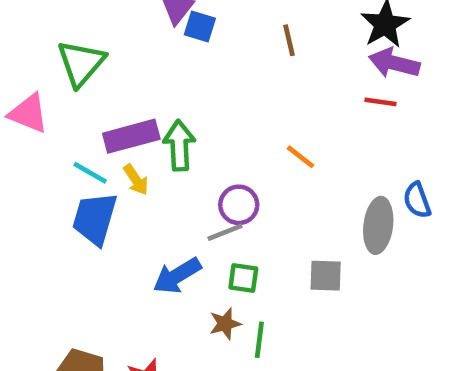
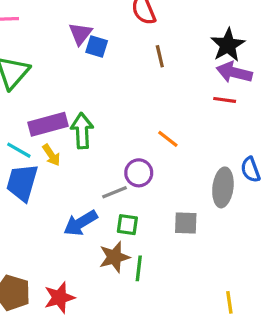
purple circle: (239, 205) -> (139, 173), moved
brown star: (225, 324) -> (114, 257), size x1.4

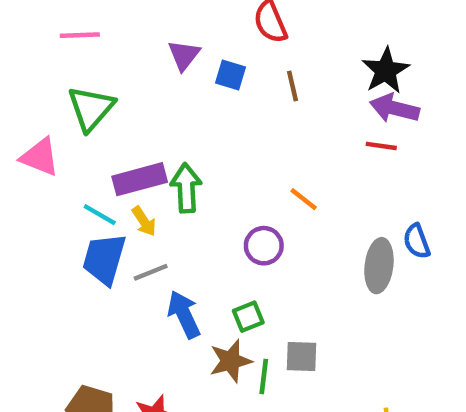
blue square: (97, 47) -> (230, 75), moved
gray line: (114, 192) -> (151, 272), moved
blue arrow: (80, 223) -> (184, 314), turned 96
gray square: (186, 223) -> (301, 356), moved
green square: (127, 225) -> (248, 317), turned -30

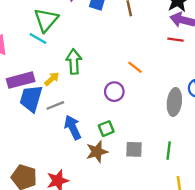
green triangle: (91, 108) -> (46, 20), moved
purple rectangle: (140, 179) -> (21, 80), moved
cyan line: (100, 215) -> (38, 38), moved
yellow arrow: (144, 221) -> (52, 79), turned -98
green line: (264, 376) -> (169, 151), moved

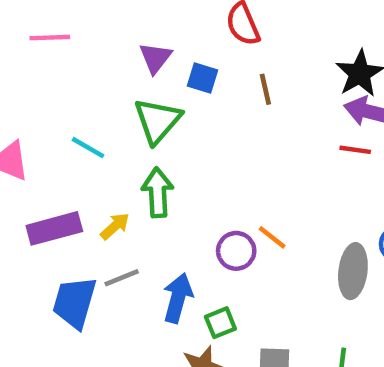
green triangle: (46, 20) -> (158, 121), moved
orange line: (135, 67) -> (272, 237), moved
blue trapezoid: (31, 99) -> (74, 303), moved
blue arrow: (73, 127) -> (178, 298), moved, turned 40

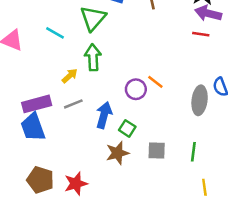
purple rectangle: (54, 228) -> (37, 104), moved
blue trapezoid: (74, 303) -> (33, 127), moved, turned -36
green square: (220, 323) -> (127, 128), turned -35

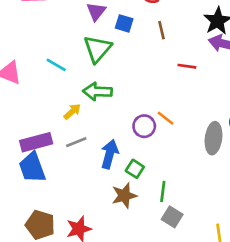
red line: (201, 34) -> (187, 66), moved
green arrow: (93, 57) -> (97, 91), turned -85
gray square: (157, 150) -> (172, 217), moved, turned 30
green line: (193, 152) -> (163, 191), moved

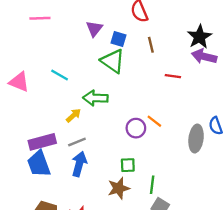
green triangle: (97, 49) -> (113, 61), moved, turned -36
blue arrow: (109, 154) -> (79, 164), moved
green square: (135, 169) -> (128, 165), turned -35

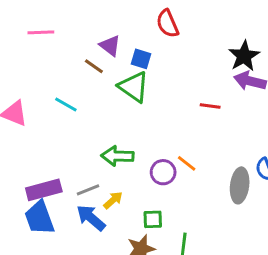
purple triangle: (94, 29) -> (110, 46), turned -30
brown line: (151, 45) -> (94, 66), moved, turned -42
green arrow: (95, 98) -> (117, 156), moved
yellow arrow: (73, 115) -> (113, 200), moved
blue arrow: (79, 164) -> (91, 218), turned -65

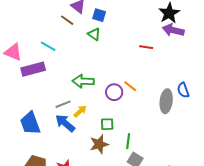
green triangle: (134, 87) -> (94, 34), size x0.6
purple rectangle: (44, 190) -> (33, 69), moved

